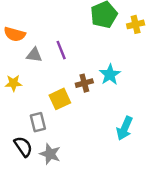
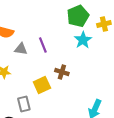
cyan star: (110, 75) -> (83, 40), moved
brown cross: (84, 83) -> (62, 72), turned 32

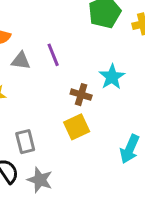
cyan star: (83, 40) -> (112, 77), moved
yellow square: (42, 85) -> (77, 127), moved

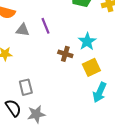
yellow square: (77, 127) -> (91, 67), moved
gray star: (40, 180) -> (36, 114), turned -30

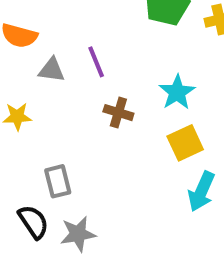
brown cross: (65, 54) -> (118, 113), moved

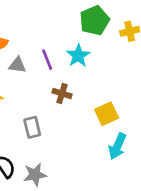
cyan star: (177, 92) -> (78, 56), moved
gray rectangle: (58, 181) -> (32, 127), moved

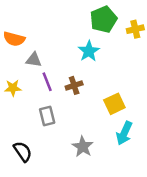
purple line: (47, 60) -> (47, 82), moved
brown cross: (62, 93) -> (74, 85), turned -35
gray star: (35, 175) -> (83, 147), moved, turned -30

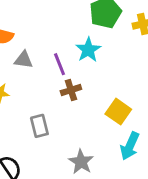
purple line: (47, 82) -> (59, 64), moved
yellow square: (114, 104) -> (118, 112), turned -30

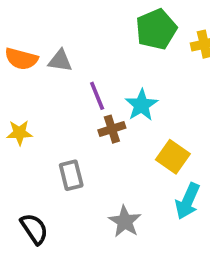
cyan star: (88, 50) -> (141, 105), moved
gray triangle: (24, 60) -> (60, 61), moved

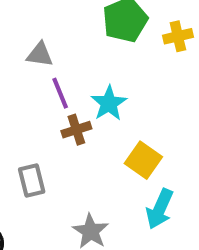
gray triangle: (60, 61) -> (40, 55), moved

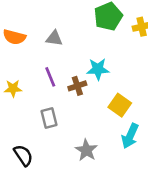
purple line: (60, 93) -> (50, 77), moved
cyan star: (109, 103) -> (98, 69), turned 30

